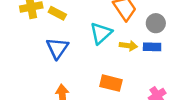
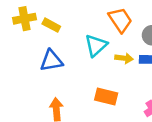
blue triangle: (57, 48) -> (51, 61), turned 45

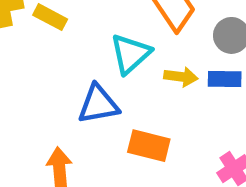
blue triangle: (51, 61) -> (98, 104), moved

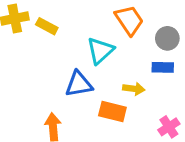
yellow arrow: (181, 77) -> (134, 89), moved

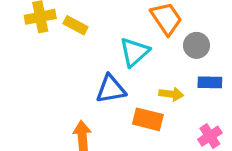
gray circle: (167, 38) -> (196, 45), moved
blue rectangle: (163, 67) -> (210, 82), moved

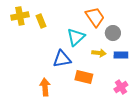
yellow rectangle: (76, 25) -> (41, 21), turned 40
yellow arrow: (171, 94) -> (99, 53), moved

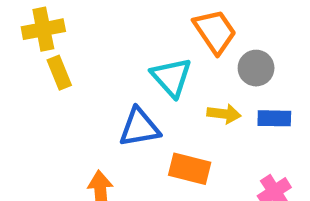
yellow rectangle: (41, 21) -> (59, 73), moved
cyan triangle: (76, 37) -> (171, 77), turned -30

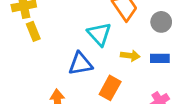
gray circle: (256, 68) -> (161, 22), moved
orange rectangle: (190, 169) -> (110, 88), turned -75

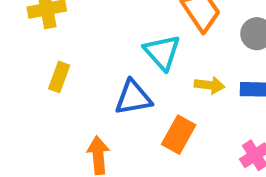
yellow rectangle: (33, 31) -> (59, 77), moved, turned 42

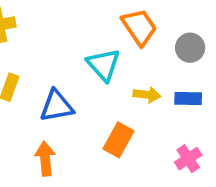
blue triangle: (133, 98) -> (57, 106), moved

